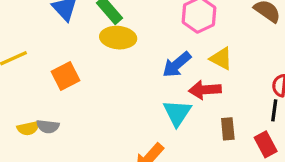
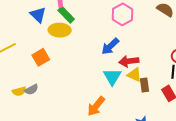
yellow ellipse: (118, 38) -> (60, 30), moved
yellow triangle: (221, 59) -> (134, 75), moved
gray semicircle: (48, 126) -> (31, 90), turned -32

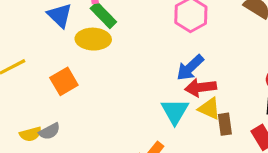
blue arrow: (110, 46) -> (190, 68), moved

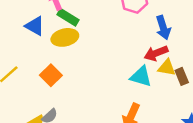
blue arrow: (190, 68) -> (163, 28), moved, turned -50
cyan triangle: (175, 111) -> (141, 76), turned -30

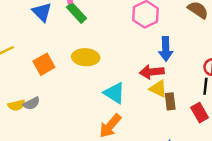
yellow ellipse: (65, 37) -> (86, 57), moved
cyan triangle: (141, 76) -> (114, 93), moved

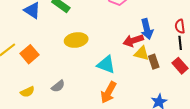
blue arrow: (166, 49) -> (147, 29), moved
orange square: (44, 64) -> (30, 54), moved
gray semicircle: (32, 103) -> (58, 86), moved

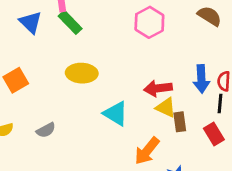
blue arrow: (147, 29) -> (201, 79), moved
orange arrow: (108, 92) -> (147, 151), moved

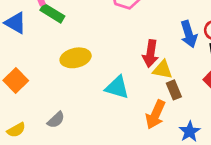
red arrow: (158, 88) -> (151, 54), turned -60
brown rectangle: (180, 122) -> (174, 90), moved

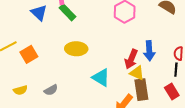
blue arrow: (189, 34) -> (149, 51), moved
brown rectangle: (174, 90) -> (141, 90), size x1.5

